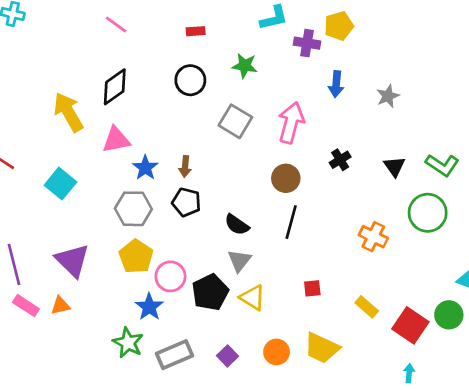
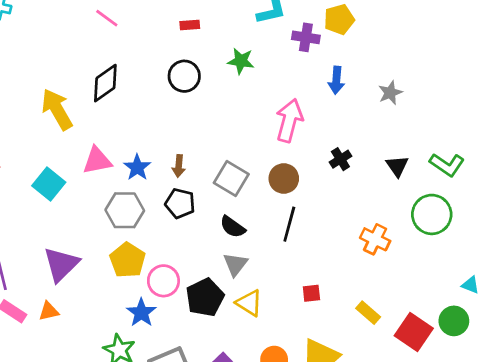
gray square: (235, 121) -> (231, 178), moved
pink triangle: (116, 140) -> (97, 161), moved
purple triangle: (72, 260) -> (61, 264), turned 30

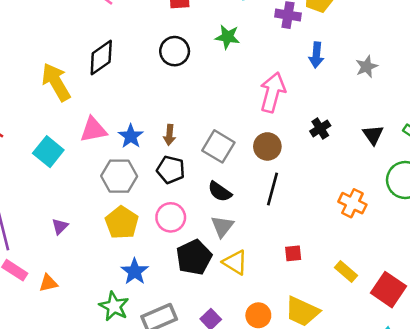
purple triangle: (61, 264) -> (60, 226), size x0.5
pink circle: (163, 281) -> (171, 217), moved
orange triangle: (49, 311) -> (48, 283), moved

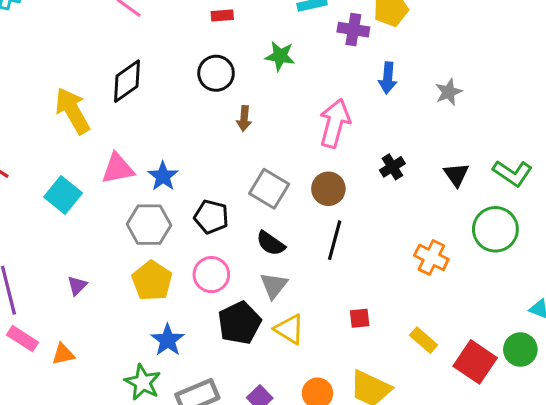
brown arrow: (169, 135) -> (244, 119), moved

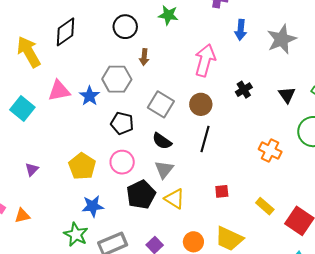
gray star: (449, 92) -> (282, 39), size x1.6
gray hexagon: (149, 225) -> (117, 79), moved
blue star: (168, 340) -> (93, 206), turned 30

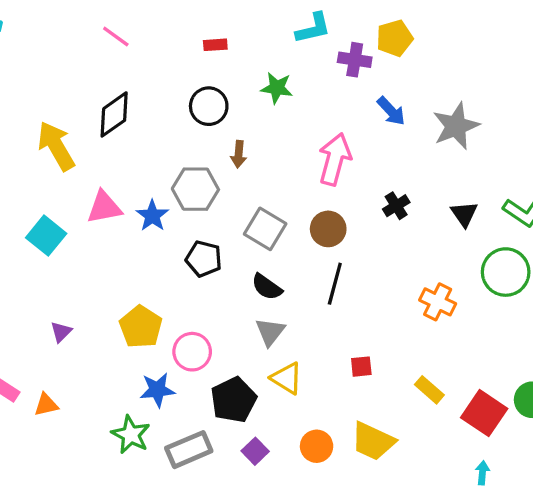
blue arrow: (241, 30) -> (391, 111), turned -48
pink circle: (122, 162) -> (192, 352), moved
black pentagon: (141, 195) -> (234, 400), moved

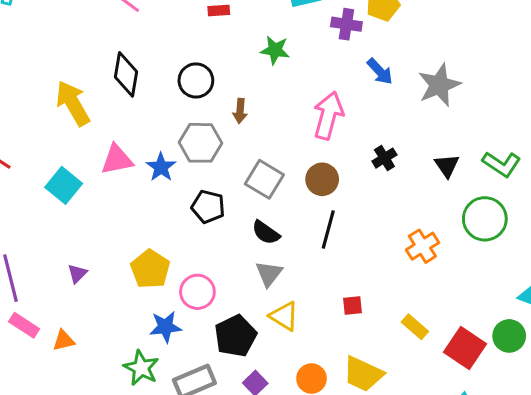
black circle: (209, 106) -> (196, 80), moved
black diamond: (114, 114) -> (126, 74), turned -45
orange cross: (438, 302) -> (422, 246), turned 32

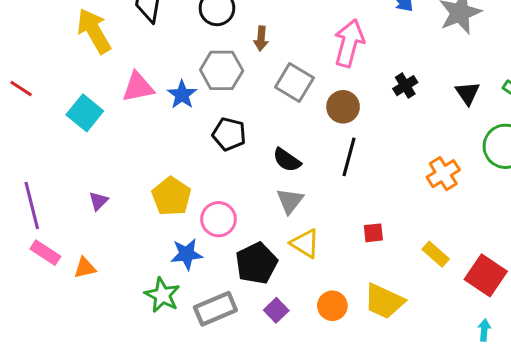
gray square: (264, 179) -> (294, 83), moved

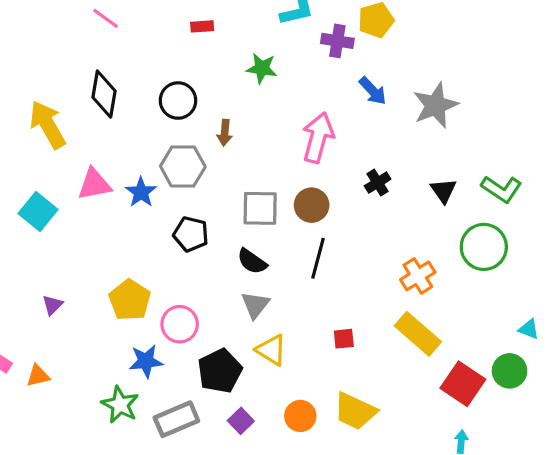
gray square: (294, 83) -> (260, 208), moved, turned -30
yellow rectangle: (436, 254) -> (418, 334), moved, size x1.6

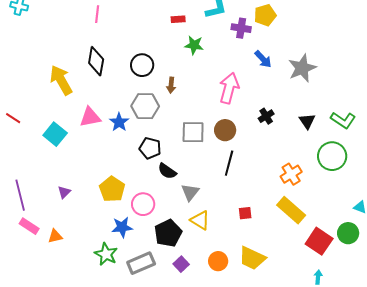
pink line: (106, 18) -> (97, 14), turned 60
red rectangle: (202, 26) -> (178, 19), moved
black semicircle: (252, 261) -> (167, 171), moved

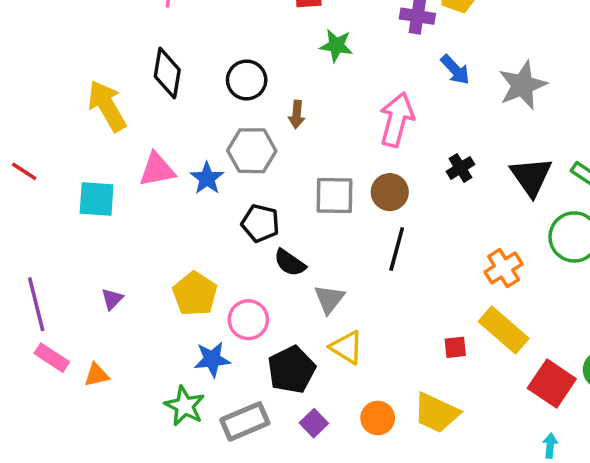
black triangle: (307, 121) -> (531, 177), size x1.5
cyan square: (55, 134) -> (97, 199), turned -35
red square: (245, 213) -> (455, 347), moved

